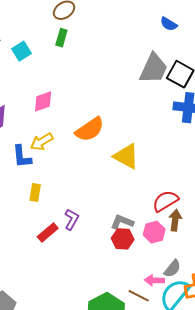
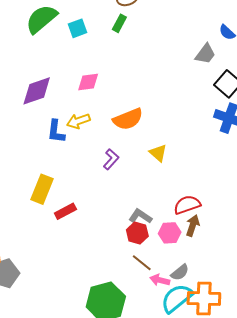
gray trapezoid: (154, 69) -> (205, 54), moved, size x0.7
yellow triangle: (126, 156) -> (158, 153), size x0.7
yellow rectangle: (35, 193) -> (42, 189), moved, size x1.6
purple L-shape: (72, 219) -> (111, 159), moved
brown line: (139, 296) -> (142, 263), moved

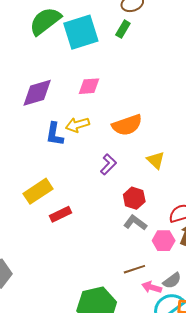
cyan square: (77, 28) -> (81, 32), size x1.8
yellow rectangle: (42, 189) -> (38, 191), turned 32
red hexagon: (137, 233) -> (134, 198), moved
brown line: (142, 263) -> (134, 269), turned -60

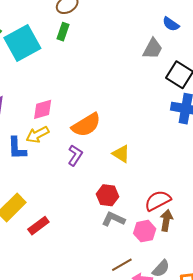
pink diamond: (89, 86) -> (43, 109), moved
purple L-shape: (108, 164) -> (75, 155), moved

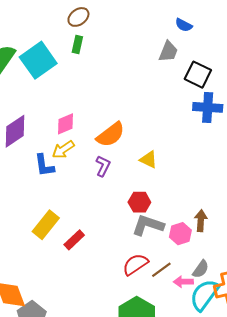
red semicircle: (158, 201) -> (135, 264), moved
gray L-shape: (113, 219) -> (148, 225), size x1.4

